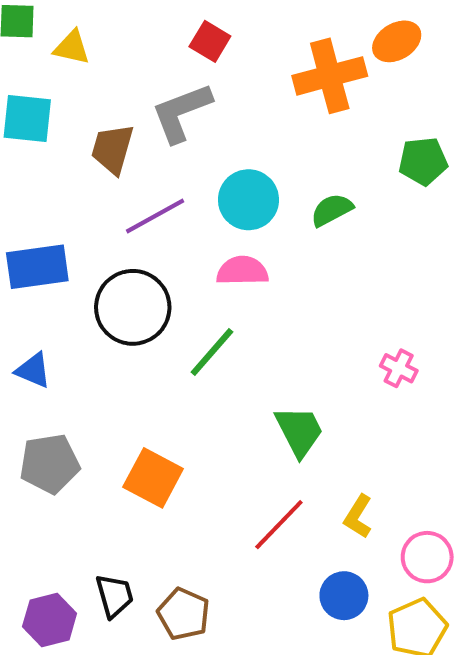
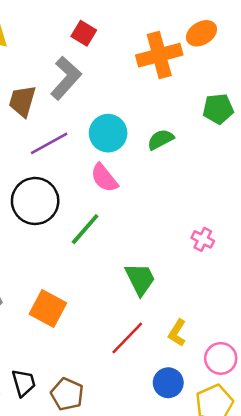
gray L-shape: (181, 112) -> (66, 78), turned 153
pink semicircle: (242, 271) -> (104, 178), turned -128

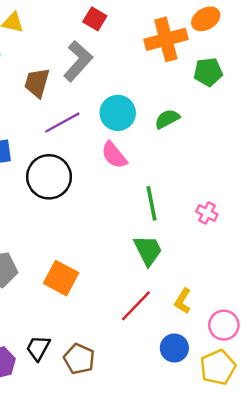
green pentagon: (218, 109) -> (208, 72), moved
green line: (85, 229) -> (151, 203), moved, turned -52
black trapezoid: (24, 383) -> (38, 348), turned -136

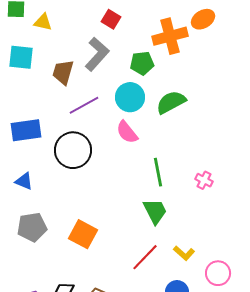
green pentagon: (208, 72) -> (142, 63), moved
green semicircle: (167, 119) -> (171, 102), size x1.4
yellow L-shape: (183, 301) -> (184, 253), turned -80

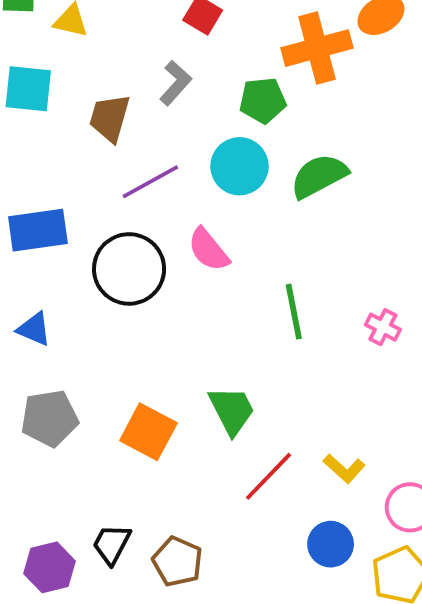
gray L-shape: (97, 54) -> (176, 83), size x0.7
pink semicircle: (127, 132) -> (208, 250), moved
green trapezoid: (155, 211) -> (232, 410), moved

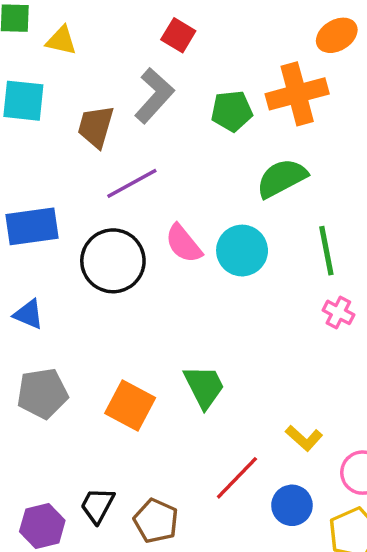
orange cross: (317, 48) -> (297, 94), moved
gray L-shape: (176, 83) -> (154, 96), size x1.4
cyan circle: (239, 166) -> (242, 251), moved
green line: (294, 312) -> (326, 251), moved
red line: (269, 476) -> (237, 478), moved

